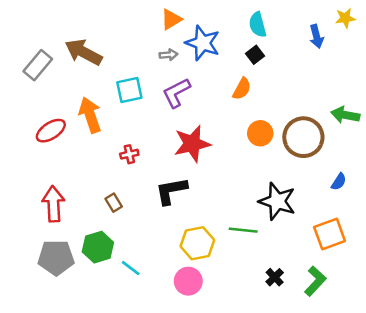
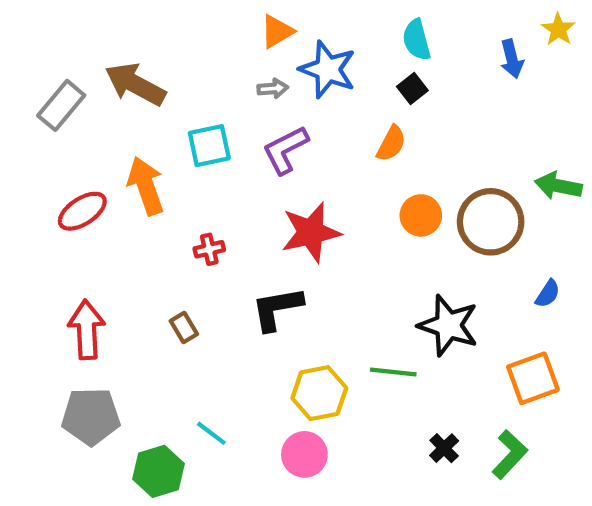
yellow star: (345, 18) -> (558, 29), turned -30
green hexagon: (98, 247) -> (158, 471), moved

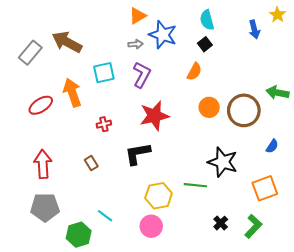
purple L-shape: (285, 150) -> (142, 75), turned 145

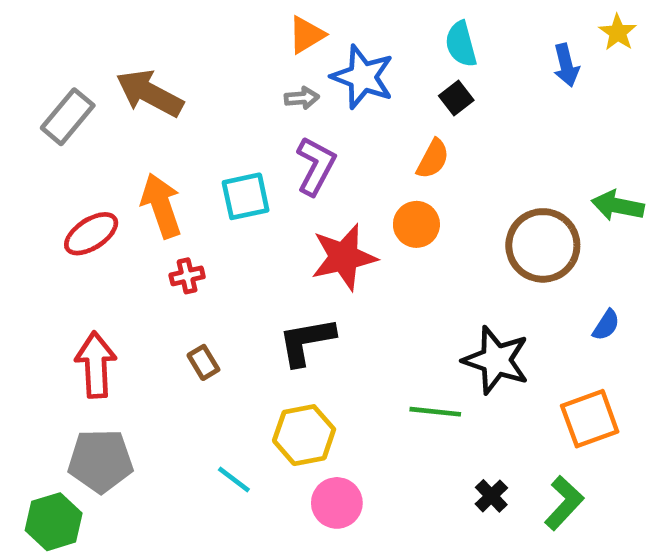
cyan square: (104, 73) -> (246, 196), moved
orange circle: (209, 107) -> (416, 224), moved
red cross: (104, 124) -> (187, 276), moved
yellow hexagon: (159, 196) -> (304, 435), moved
green hexagon: (79, 235) -> (54, 522), moved

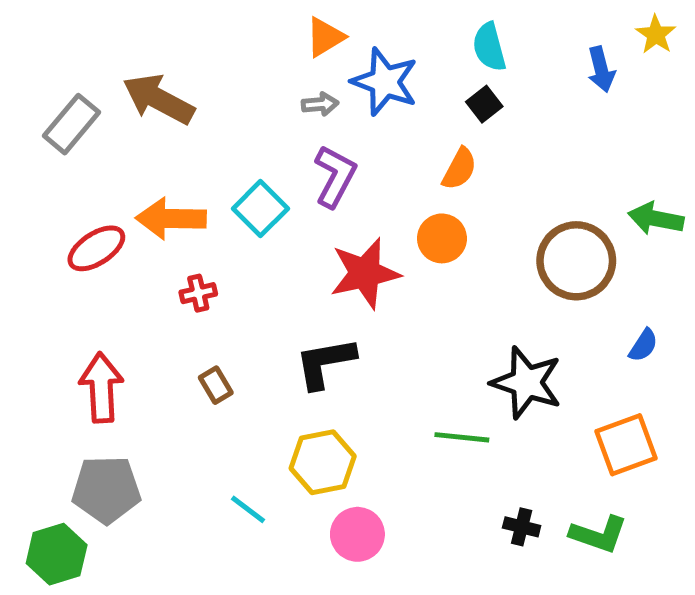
cyan square: (246, 196) -> (260, 209), turned -33
orange arrow: (161, 206) -> (171, 219), turned -70
black cross: (491, 496) -> (522, 527), turned -32
green L-shape: (564, 503) -> (599, 534), turned 66

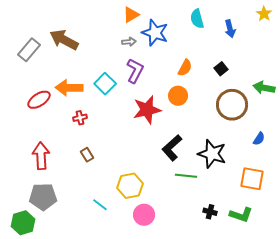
blue arrow: (601, 69) -> (230, 29), moved
black square: (484, 104) -> (221, 69), moved
black L-shape: (325, 363) -> (172, 148), moved, turned -32
orange square: (626, 445) -> (252, 179), turned 30

